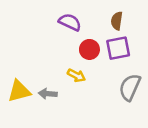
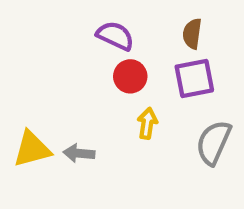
red circle: (89, 49) -> (130, 76), moved
yellow arrow: (76, 75) -> (147, 123), moved, turned -108

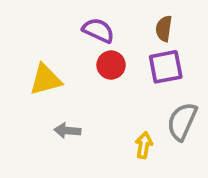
yellow arrow: (147, 123) -> (144, 145), moved
yellow triangle: (32, 149) -> (45, 80), moved

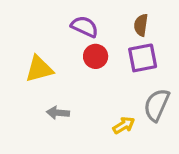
yellow arrow: (144, 145) -> (124, 125), turned 50

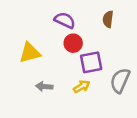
purple square: (143, 58) -> (91, 62), moved
yellow arrow: (124, 125) -> (82, 86), moved

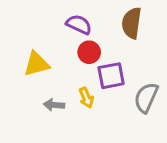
brown semicircle: (108, 19) -> (132, 23), size x1.5
yellow arrow: (82, 86) -> (86, 98), moved, turned 98

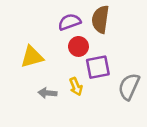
brown semicircle: (132, 23) -> (100, 19), moved
purple semicircle: (79, 24) -> (69, 22), turned -45

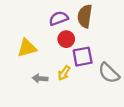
yellow arrow: (76, 87) -> (64, 73), turned 56
gray semicircle: (129, 87) -> (109, 73), turned -70

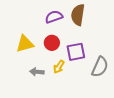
red circle: (66, 39) -> (52, 43), moved
gray semicircle: (109, 73) -> (100, 67), turned -110

